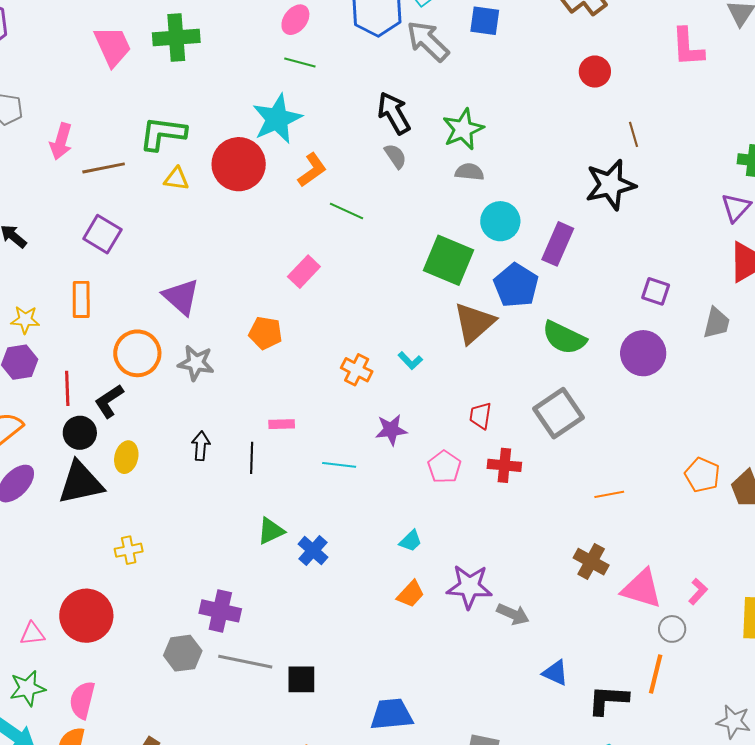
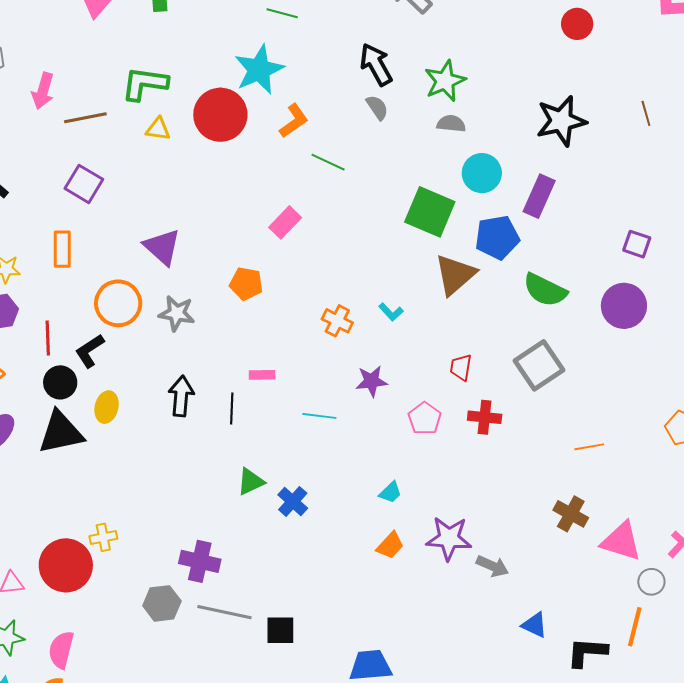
brown line: (634, 134) -> (646, 113), moved
black star: (610, 185) -> (561, 121), moved
blue pentagon: (516, 285) -> (497, 237), turned 30
black arrow: (201, 446) -> (181, 396), size x1.4
yellow cross: (129, 550) -> (103, 537), moved

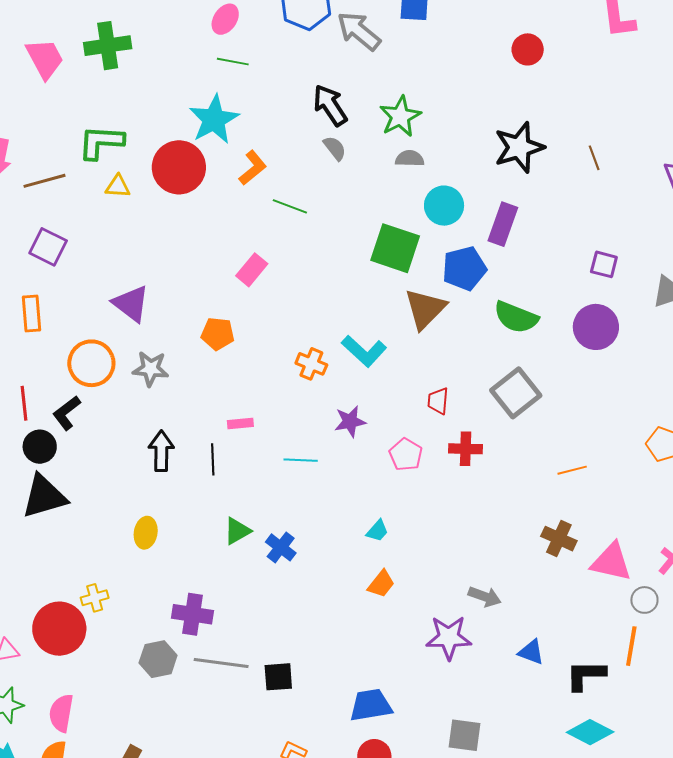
brown line: (646, 113) -> (594, 158), moved
cyan L-shape: (391, 312) -> (364, 351), size x1.8
yellow ellipse: (107, 407) -> (146, 533), moved
purple star: (449, 538) -> (449, 638), moved

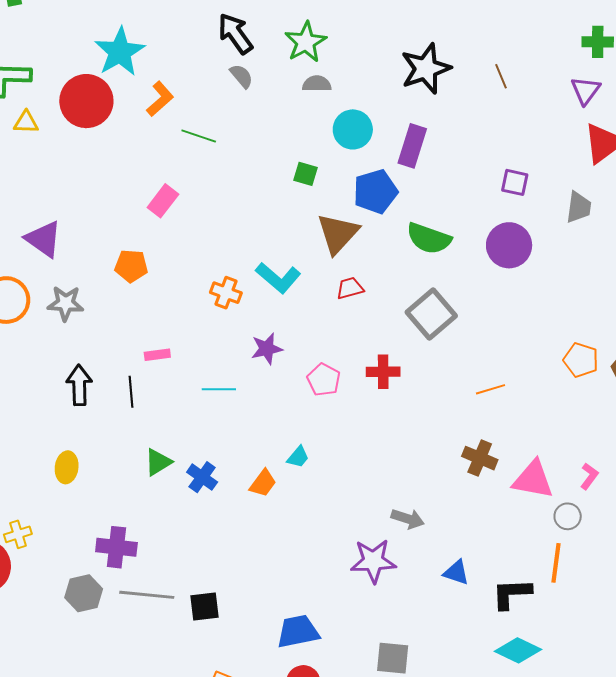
green square: (395, 248) -> (305, 174), size x0.5
red trapezoid: (438, 401) -> (350, 288), moved, turned 72
orange trapezoid: (381, 584) -> (263, 483), moved

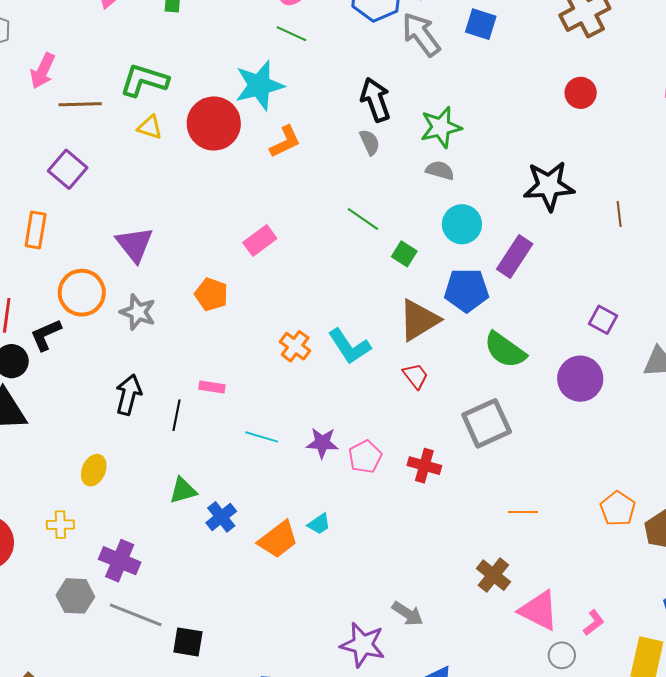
green line: (199, 136) -> (363, 219), moved
red trapezoid: (350, 288) -> (415, 376), turned 52
purple star: (267, 349) -> (322, 443), moved
orange trapezoid: (263, 483) -> (278, 539), size x1.4
yellow cross: (18, 534) -> (60, 525), moved

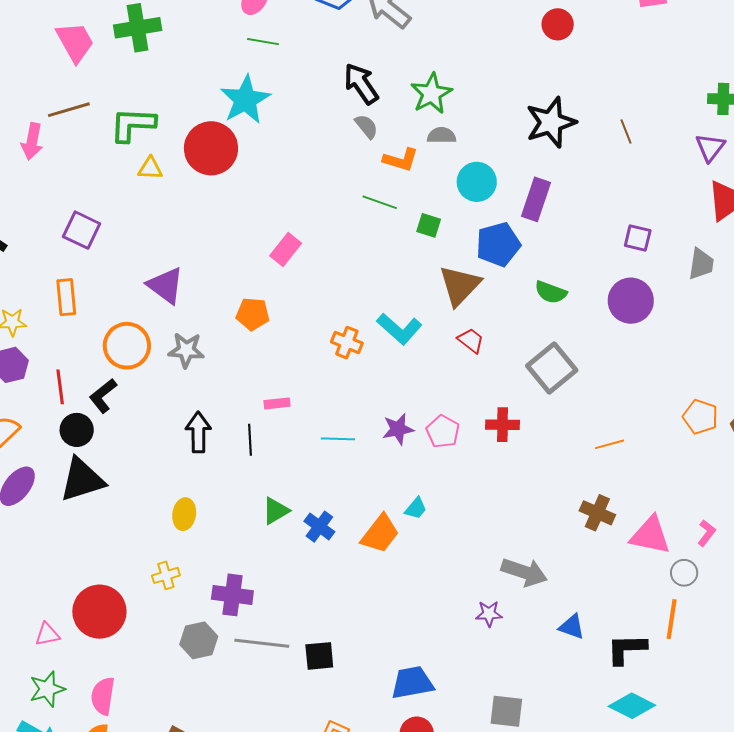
brown line: (80, 104) -> (69, 110), moved
orange L-shape: (285, 142) -> (401, 160), moved, turned 57
green semicircle: (505, 350) -> (551, 292), size x0.7
gray arrow: (408, 614) -> (524, 572), size x1.4
purple star: (363, 645) -> (489, 614), size x0.6

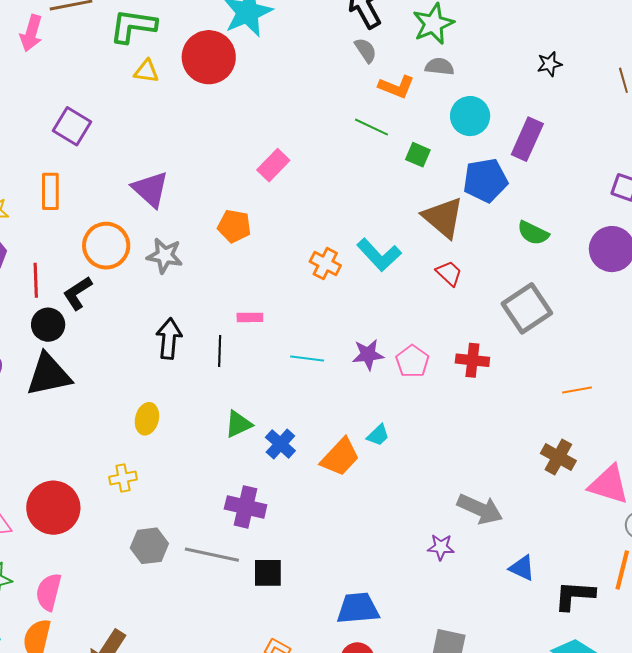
black star: (551, 122) -> (550, 64), size x0.5
brown triangle: (460, 285) -> (443, 218), turned -39
purple cross: (232, 595) -> (246, 507), moved

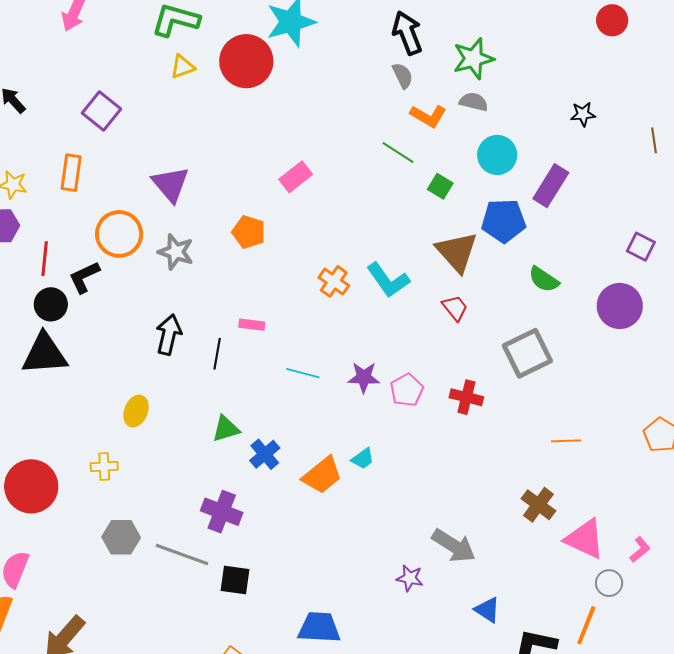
yellow triangle: (146, 71) -> (183, 67), turned -36

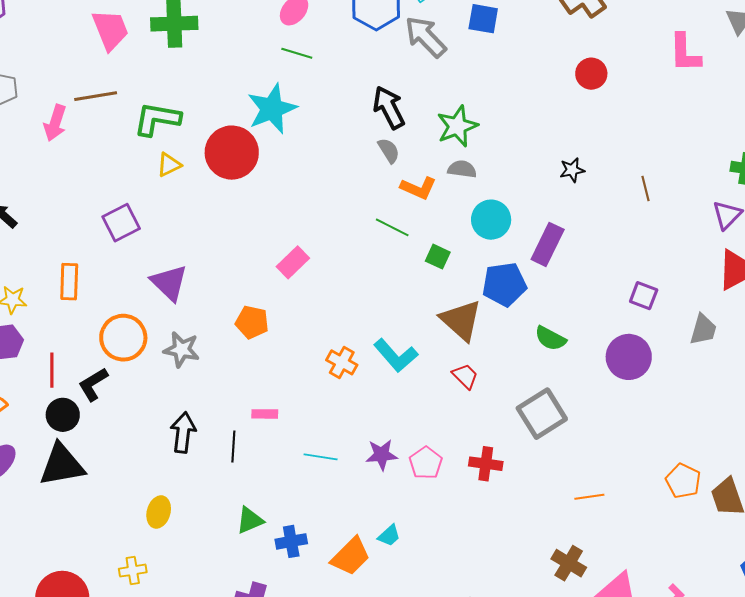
purple square: (102, 111) -> (121, 223), moved, turned 30
blue cross: (265, 454) -> (291, 541), turned 36

